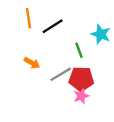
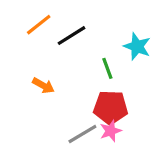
orange line: (29, 18) -> (39, 25), turned 60
gray line: (61, 74) -> (82, 134), moved

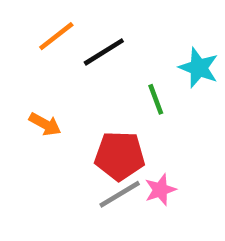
orange arrow: (43, 86) -> (45, 124), moved
red pentagon: (111, 107) -> (120, 156), moved

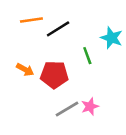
orange line: (56, 36) -> (31, 20), turned 30
red pentagon: (120, 156) -> (54, 75), moved

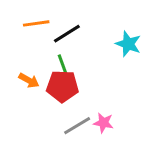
green line: (87, 56) -> (62, 64), moved
pink star: (90, 106) -> (103, 123), turned 30

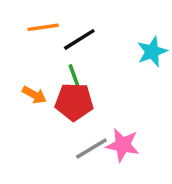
cyan star: (128, 44) -> (152, 52), turned 30
pink star: (103, 123) -> (123, 145), size x1.4

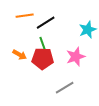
pink star: (123, 145) -> (76, 57), moved, turned -30
gray line: (91, 148) -> (65, 88), moved

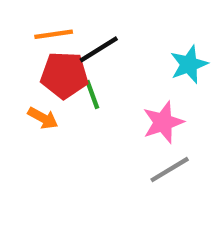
red pentagon: (43, 59) -> (64, 75), moved
gray line: (65, 88) -> (170, 170), moved

